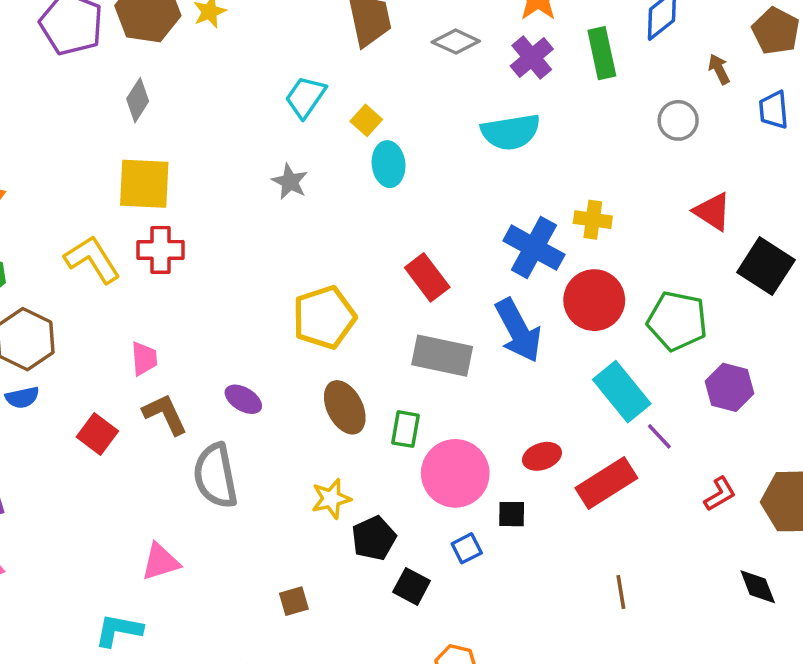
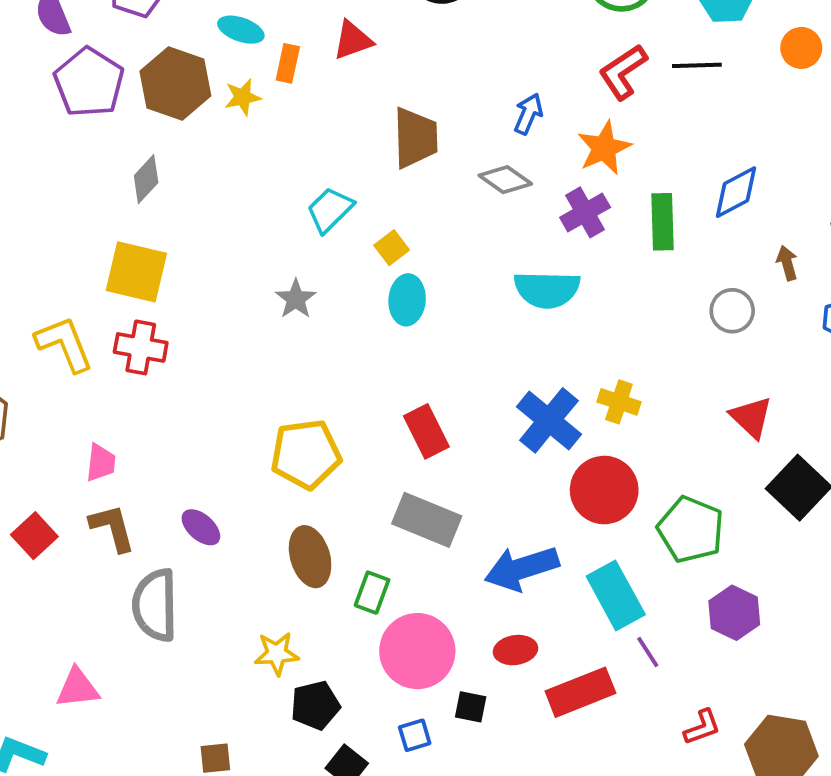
blue arrow: (518, 330) -> (522, 568), moved, turned 90

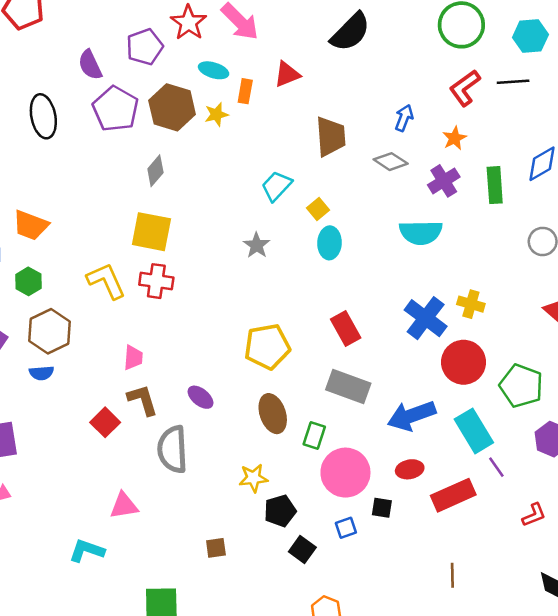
orange star: (604, 148) -> (455, 138), size x0.7
red square: (34, 536) -> (105, 422), moved

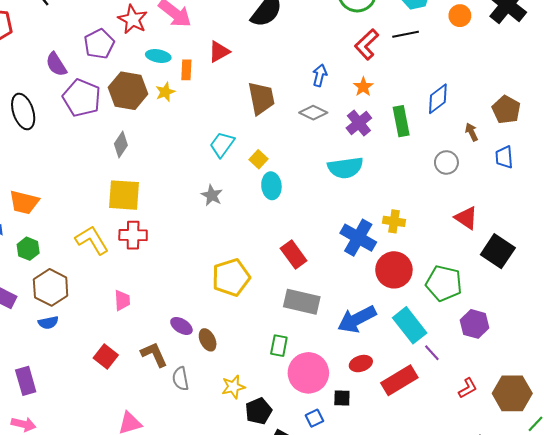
brown L-shape: (143, 400) -> (154, 354), moved
brown ellipse: (273, 414) -> (208, 340), moved, size x0.7
gray semicircle: (172, 449) -> (180, 379), moved, size x0.6

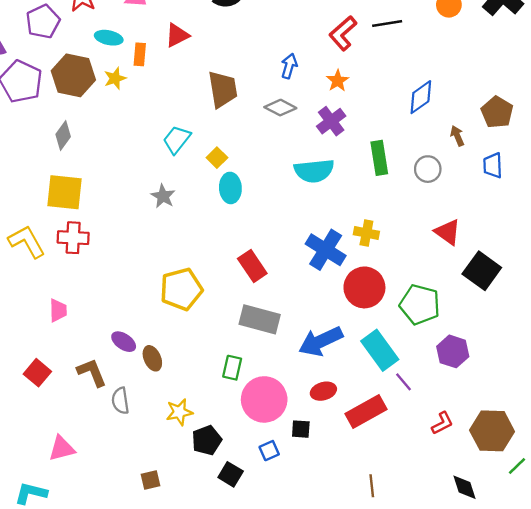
green rectangle: (401, 121) -> (379, 158), moved

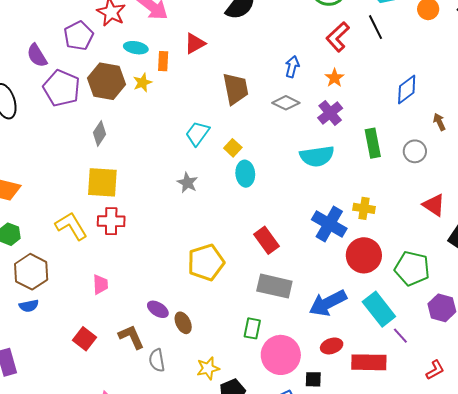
black line: (387, 23) -> (375, 27), turned 75
red rectangle: (366, 412) -> (369, 362), turned 32

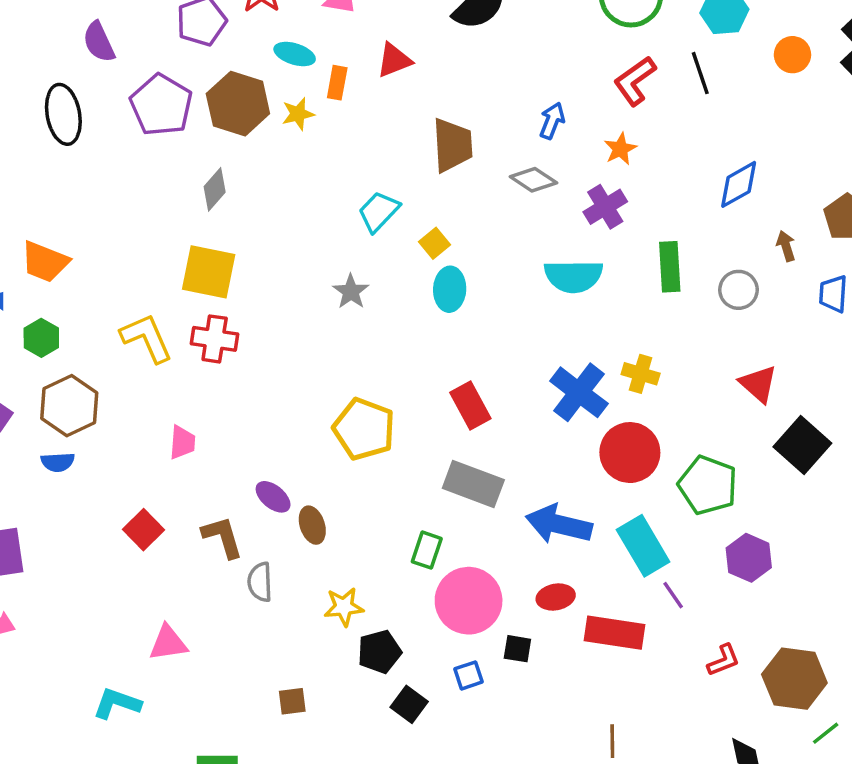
purple semicircle: (37, 56) -> (99, 42), moved
yellow pentagon: (206, 262) -> (364, 429), turned 30
blue arrow: (328, 303) -> (559, 524), turned 33

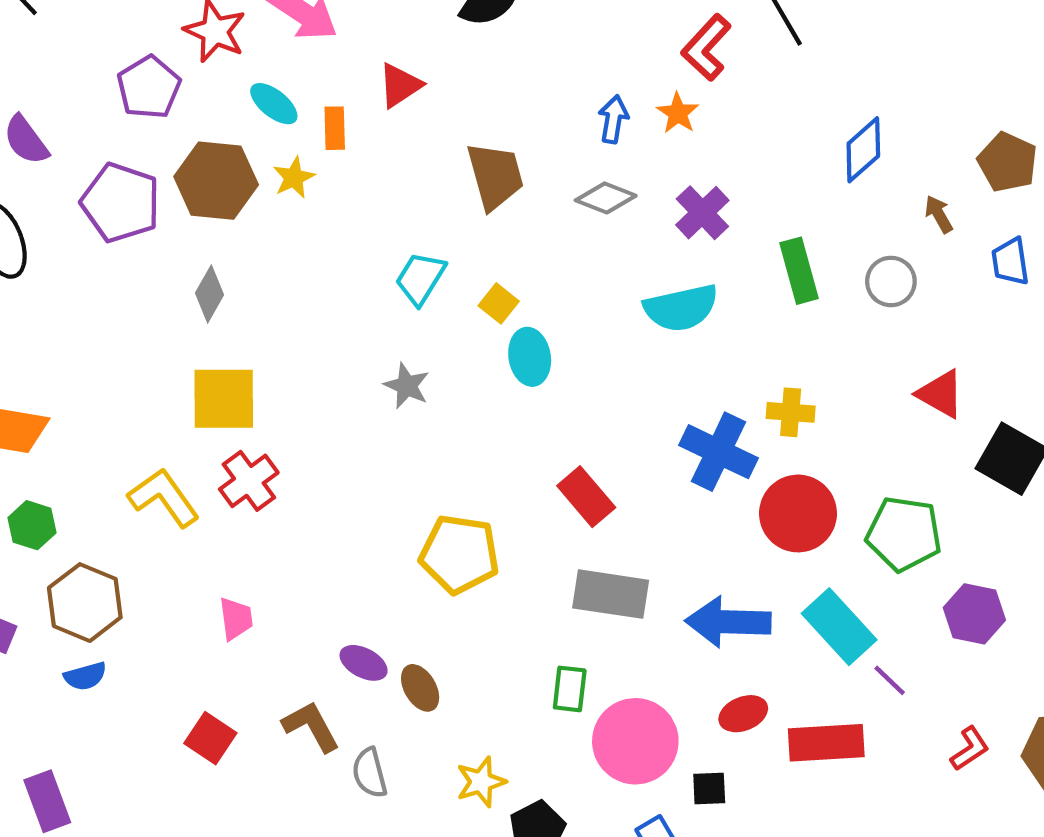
cyan ellipse: (295, 54) -> (274, 104), turned 33
orange star: (620, 149) -> (678, 113), moved
red cross: (215, 339) -> (249, 481), turned -33

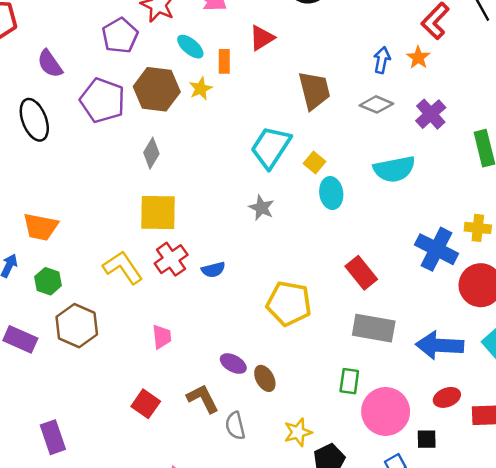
cyan trapezoid: (420, 278) -> (271, 147), size x1.4
cyan semicircle: (681, 308) -> (394, 169), moved
blue semicircle: (85, 676) -> (213, 270), moved

